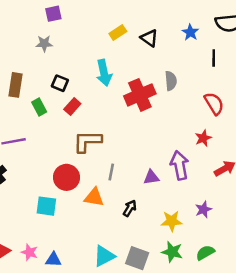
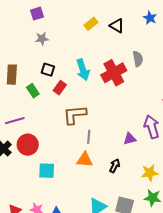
gray star: (44, 44) -> (42, 39), moved
cyan arrow: (104, 73) -> (83, 70), moved
gray line: (111, 172) -> (89, 137), moved
red circle: (66, 177) -> (28, 145), moved

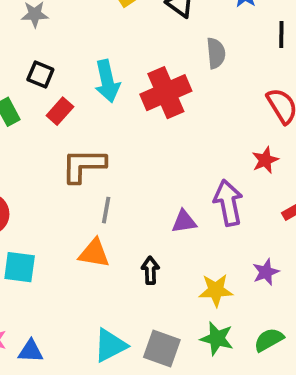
gray semicircle: (138, 59) -> (216, 53), moved
black arrow: (115, 166) -> (150, 270), turned -32

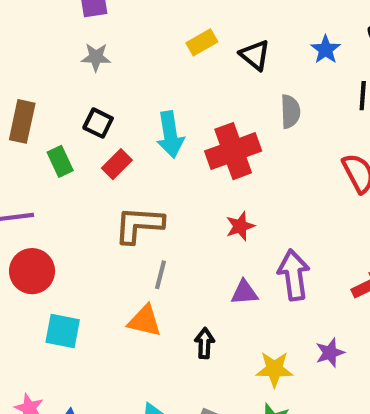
red star: (265, 160) -> (240, 226), moved

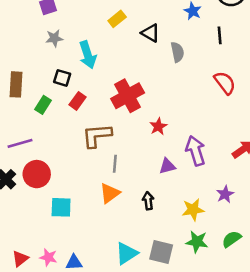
black triangle: (255, 55) -> (150, 33), moved
cyan arrow: (170, 135) -> (88, 55), moved
red cross: (233, 151) -> (128, 96), moved
green rectangle: (60, 161) -> (43, 105), turned 66
orange triangle: (145, 321) -> (110, 193), turned -40

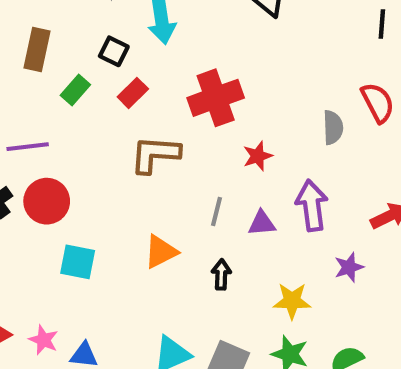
gray semicircle: (177, 52) -> (333, 127), moved
gray line: (115, 164) -> (216, 211), moved
purple star: (225, 194) -> (349, 267), moved

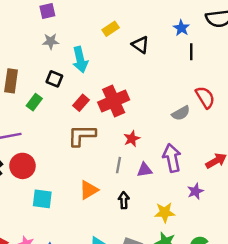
black line: (382, 24) -> (191, 52), moved
red rectangle: (133, 93) -> (81, 103), moved
gray semicircle: (333, 127) -> (181, 113), turned 66
red star: (258, 156) -> (132, 139), moved

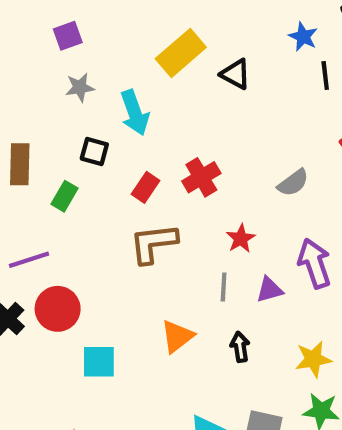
yellow rectangle: (111, 29) -> (181, 53), size x1.6
red cross: (114, 101) -> (201, 177), size x0.7
gray semicircle: (181, 113) -> (293, 183), moved

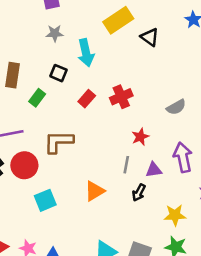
brown L-shape: (153, 243) -> (58, 142), moved
black arrow: (240, 347) -> (139, 193), moved, turned -150
cyan square: (99, 362) -> (45, 200), turned -30

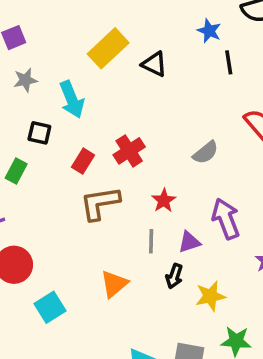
brown L-shape: (58, 142) -> (100, 203), moved
yellow star: (175, 215) -> (210, 296), moved

